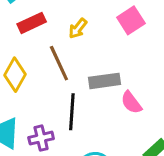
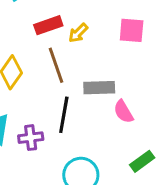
pink square: (131, 20) -> (132, 30), turned 32
red rectangle: (32, 23) -> (48, 25), moved

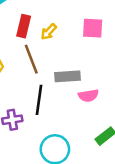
red rectangle: (48, 25) -> (24, 26), turned -55
pink semicircle: (123, 112) -> (88, 96), turned -66

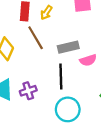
black line: (39, 100) -> (61, 76), moved

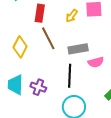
yellow arrow: (46, 13) -> (72, 16), moved
purple cross: (28, 91) -> (38, 87), turned 35

